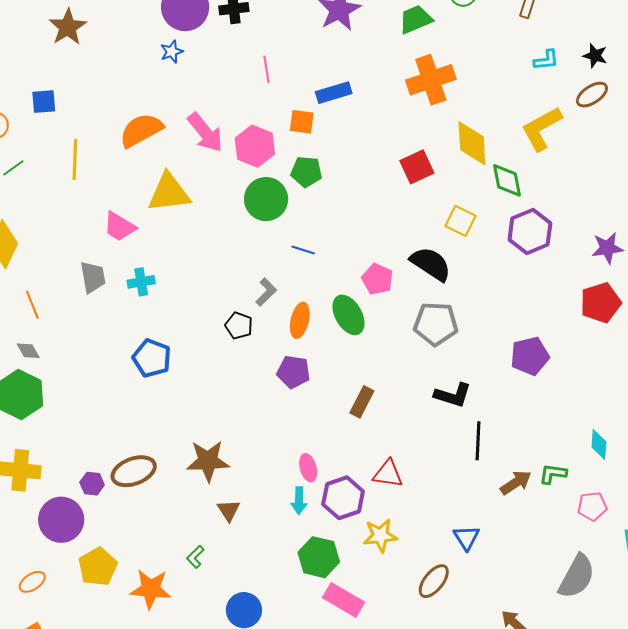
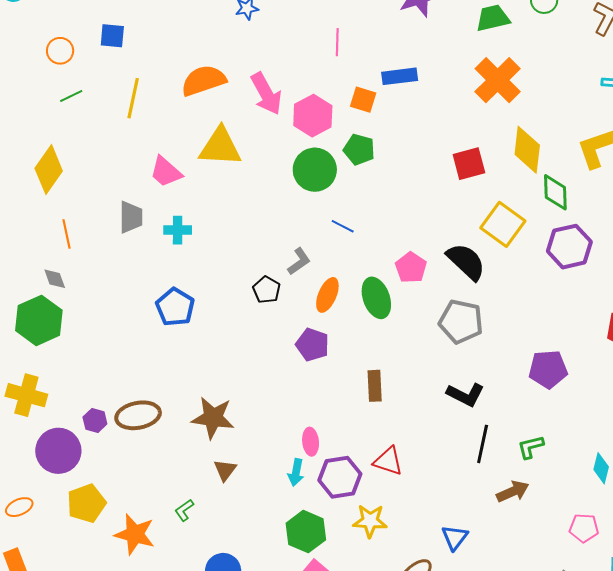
orange cross: (431, 80) -> (498, 80), turned -36
yellow square: (461, 221) -> (503, 224), size x1.4
brown rectangle: (362, 402) -> (375, 386), turned -40
green L-shape: (553, 474) -> (531, 447), moved, turned -32

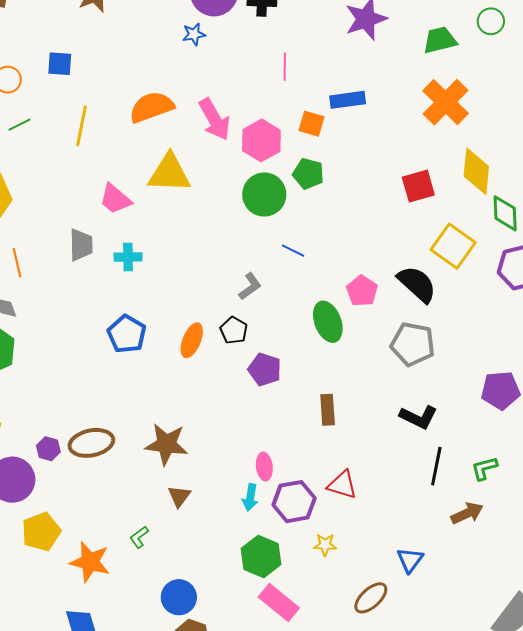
black pentagon: (266, 290) -> (234, 330), moved
orange ellipse: (327, 295) -> (192, 340), moved
yellow star: (370, 521) -> (325, 545), size x0.7

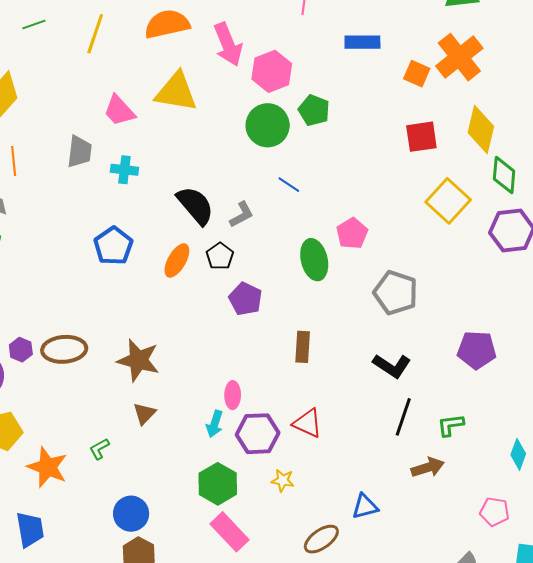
orange square: (312, 124) -> (417, 74), moved
black semicircle: (417, 284) -> (195, 205), moved
blue triangle: (410, 560) -> (365, 507), turned 32

